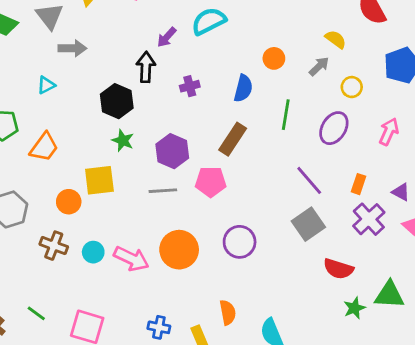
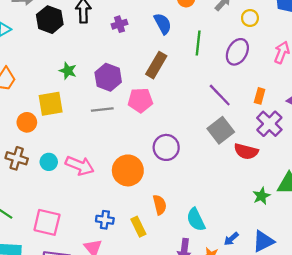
blue semicircle: (243, 88) -> (163, 24), turned -40
black hexagon: (117, 101) -> (50, 20), moved
orange circle: (179, 250) -> (128, 170), moved
red semicircle: (338, 269) -> (246, 151), moved

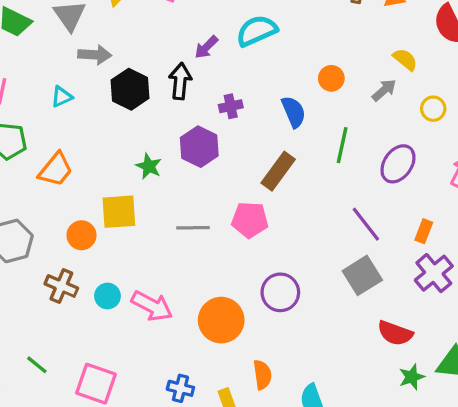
yellow circle: (250, 18) -> (433, 109), moved
purple hexagon: (108, 77) -> (199, 147), moved
red semicircle: (246, 151) -> (395, 333), moved

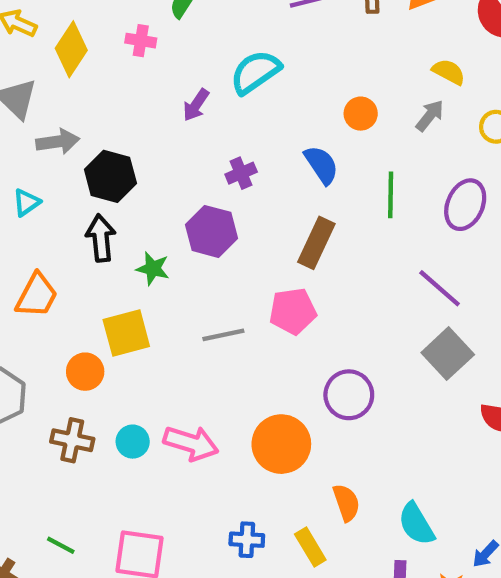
black arrow: (180, 81) -> (101, 238), moved

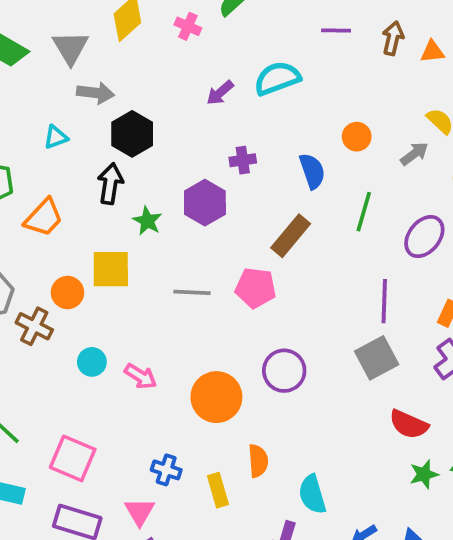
purple line: (440, 288) -> (384, 301), turned 36
brown cross: (72, 440) -> (34, 326), moved
pink arrow: (191, 443) -> (141, 376), size x0.7

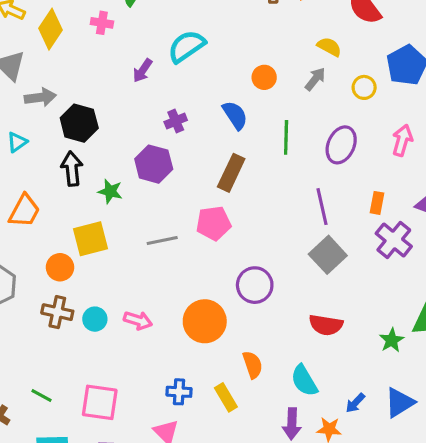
brown cross: (34, 326) -> (57, 312), moved
red semicircle: (409, 424) -> (326, 325), moved

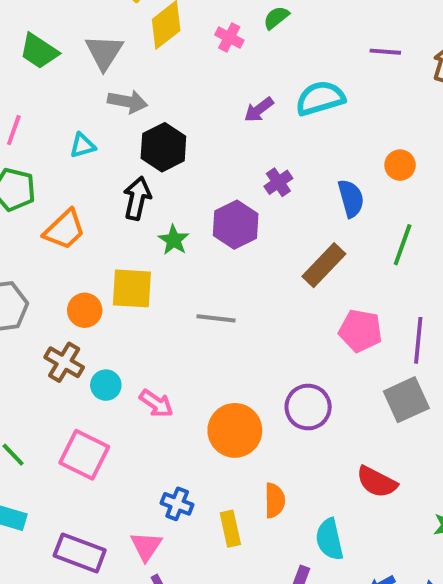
purple cross: (176, 121) -> (278, 182), turned -30
pink pentagon: (213, 223) -> (360, 331), moved
pink square: (100, 402) -> (84, 455), moved

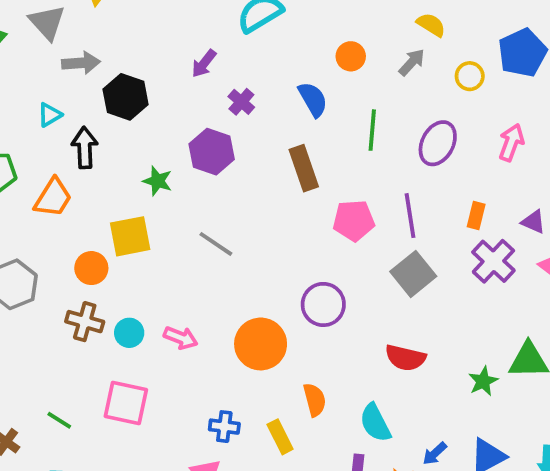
purple arrow: (259, 110) -> (204, 63), moved
black arrow: (137, 198) -> (85, 148), moved
brown rectangle: (324, 265) -> (304, 168), turned -48
gray line: (216, 318) -> (216, 244), turned 42

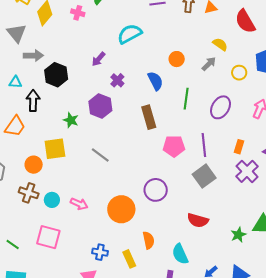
cyan triangle: (50, 115) -> (15, 82), turned 32

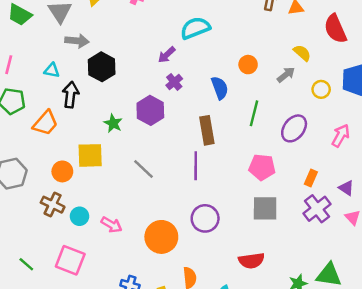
purple arrow: (99, 59) -> (167, 55), moved
purple line: (204, 145) -> (196, 166), moved
pink pentagon: (174, 146) -> (262, 167), moved
gray square: (204, 176) -> (265, 208), turned 30
red semicircle: (198, 220) -> (251, 261), turned -30

